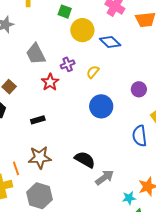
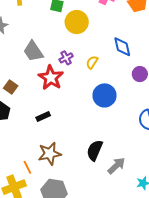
blue diamond: (110, 42) -> (122, 47), moved, turned 40
red star: (50, 82) -> (51, 78), size x1.4
black semicircle: (85, 160) -> (95, 150), turned -90

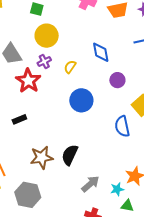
yellow circle: (77, 22) -> (47, 36), moved
brown star: (50, 154) -> (42, 157), moved
gray arrow: (116, 166) -> (90, 184), moved

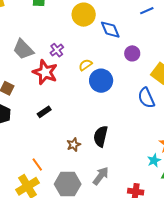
yellow circle: (47, 36) -> (84, 15), moved
yellow semicircle: (70, 67) -> (85, 65), moved, turned 32
brown star: (42, 157) -> (74, 145), size x0.6
gray arrow: (90, 184) -> (101, 176), moved

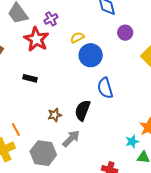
blue semicircle: (146, 98) -> (105, 88), moved
black rectangle: (44, 112) -> (30, 78), turned 40
gray arrow: (101, 176) -> (71, 139), moved

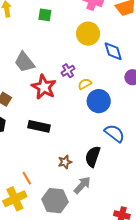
purple cross: (51, 19) -> (68, 71), moved
black rectangle: (30, 78) -> (39, 126), size x1.5
blue semicircle: (105, 88) -> (114, 133), turned 145

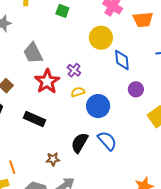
purple cross: (68, 71) -> (74, 70), turned -32
yellow semicircle: (85, 84) -> (78, 92), moved
black semicircle: (93, 157) -> (80, 143), moved

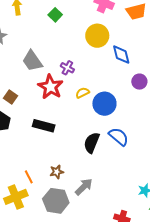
green square: (62, 11) -> (55, 15), turned 32
purple cross: (74, 70) -> (67, 68), moved
brown star: (53, 159) -> (57, 172), moved

